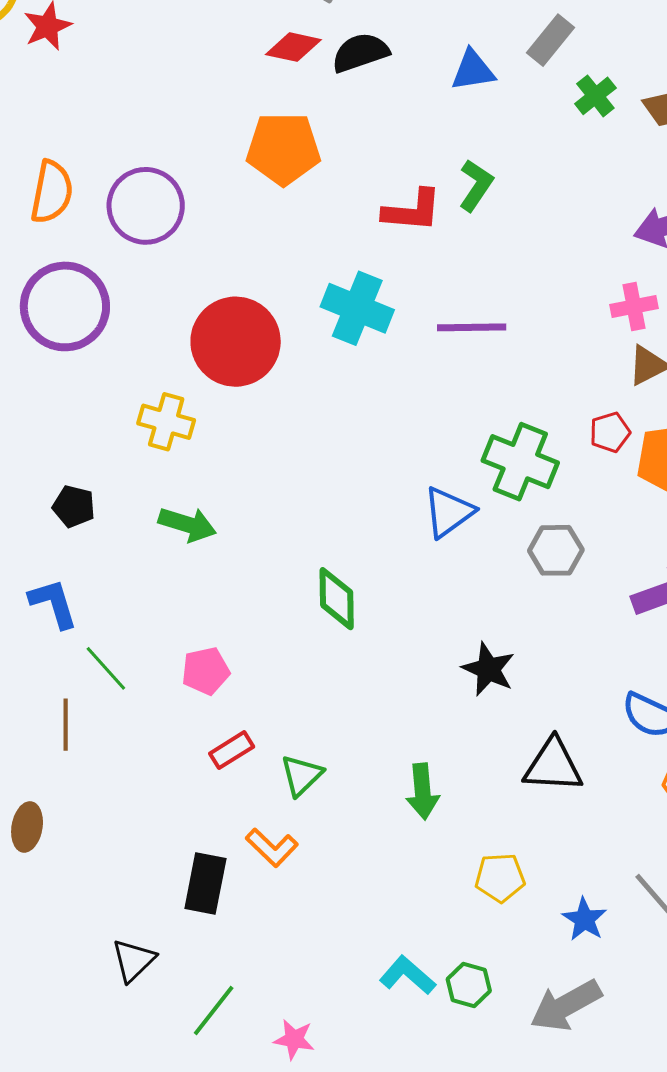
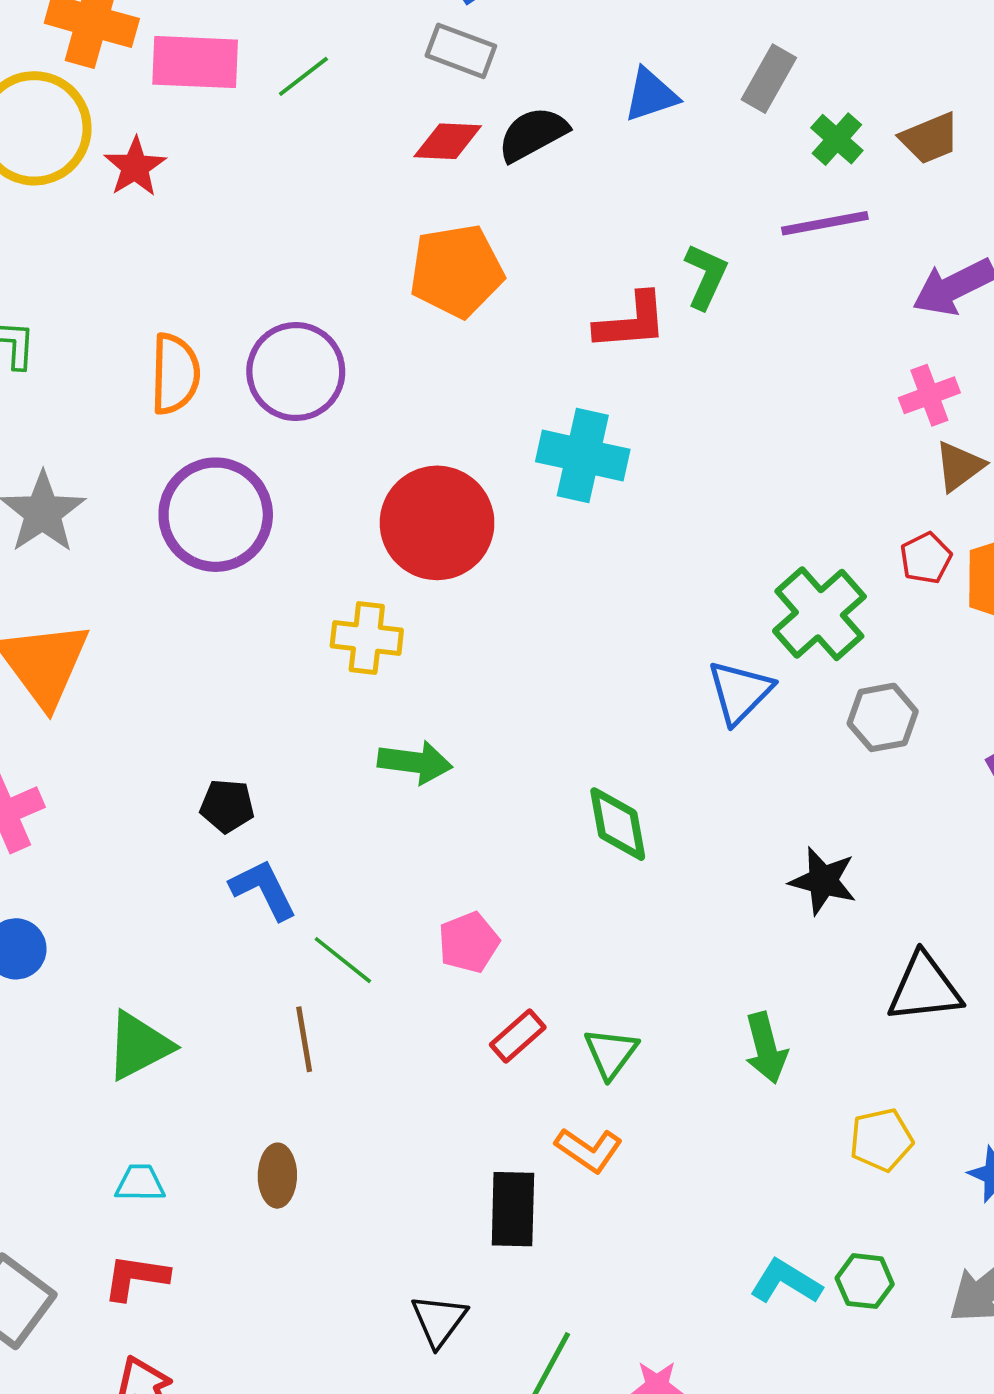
blue triangle: (473, 70) -> (651, 95), moved
purple line: (472, 327) -> (825, 223), moved
green cross: (520, 462) -> (819, 614), turned 36
black pentagon: (74, 506) -> (227, 806), moved

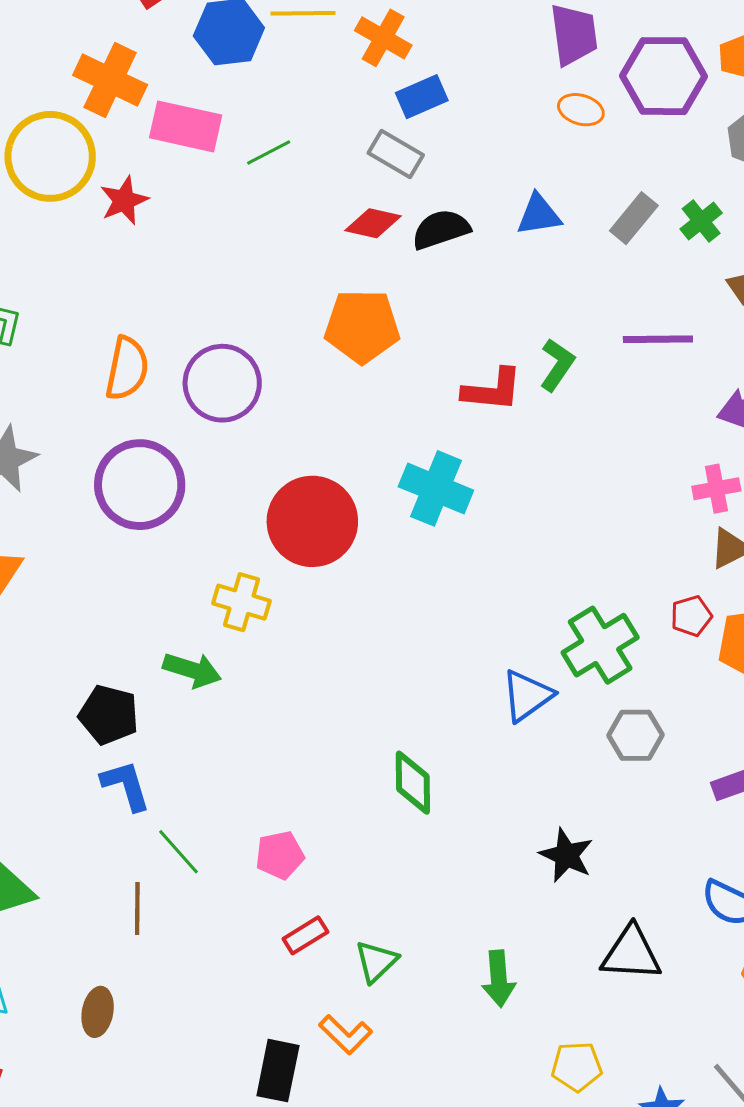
green cross: (837, 139) -> (701, 221), moved
green arrow: (415, 762) -> (192, 670), moved
black pentagon: (227, 806) -> (109, 715), size x1.4

